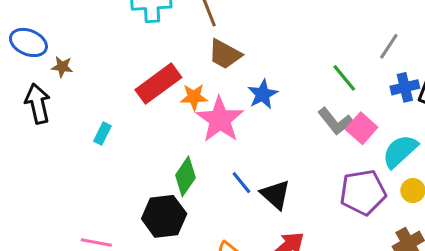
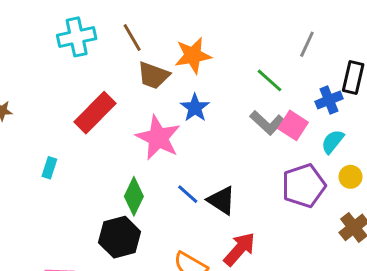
blue cross: (405, 87) -> (329, 100), moved
orange star: (194, 97) -> (193, 55), moved, size x1.4
cyan semicircle: (400, 151) -> (333, 142), size x0.7

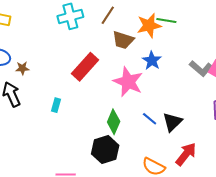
brown line: (132, 38) -> (108, 15), turned 66
green line: (269, 80) -> (166, 21), moved, turned -30
black triangle: (221, 200) -> (172, 122), turned 45

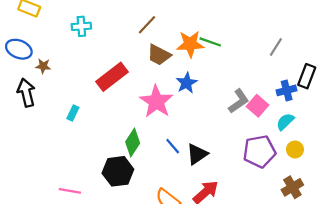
cyan cross: (70, 16) -> (81, 26), moved, size x0.7
gray L-shape: (201, 68) -> (239, 101), turned -85

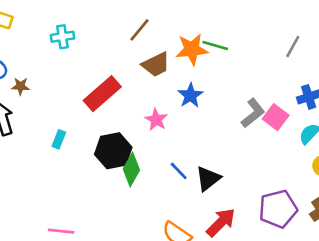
brown trapezoid: (159, 55) -> (156, 64), turned -50
pink star: (156, 102) -> (156, 120), size x0.6
purple pentagon: (259, 151) -> (278, 209), moved
black hexagon: (118, 171) -> (113, 151), moved

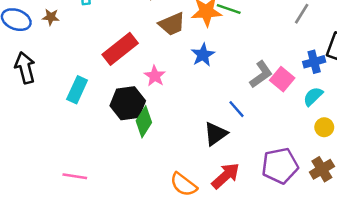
brown star: (20, 86) -> (51, 17), moved
pink star: (156, 120) -> (155, 76), moved
cyan rectangle: (59, 139) -> (77, 90), size x1.5
blue line: (179, 171) -> (236, 109), moved

